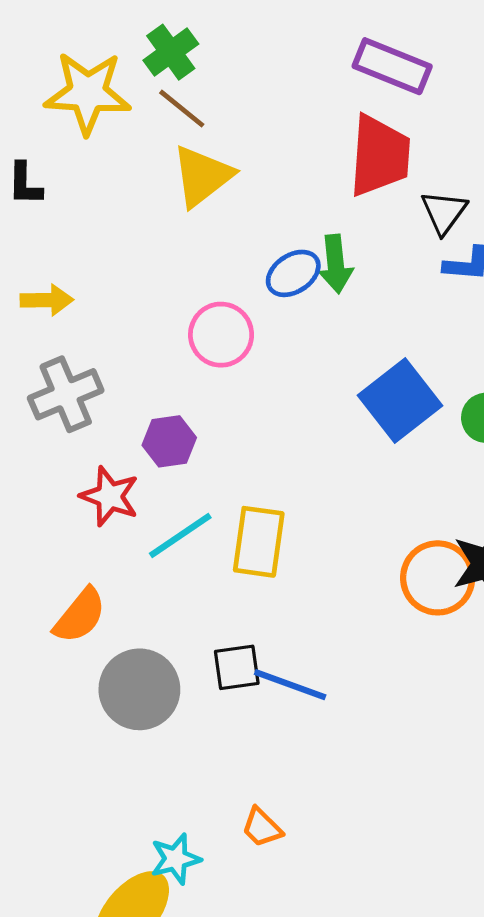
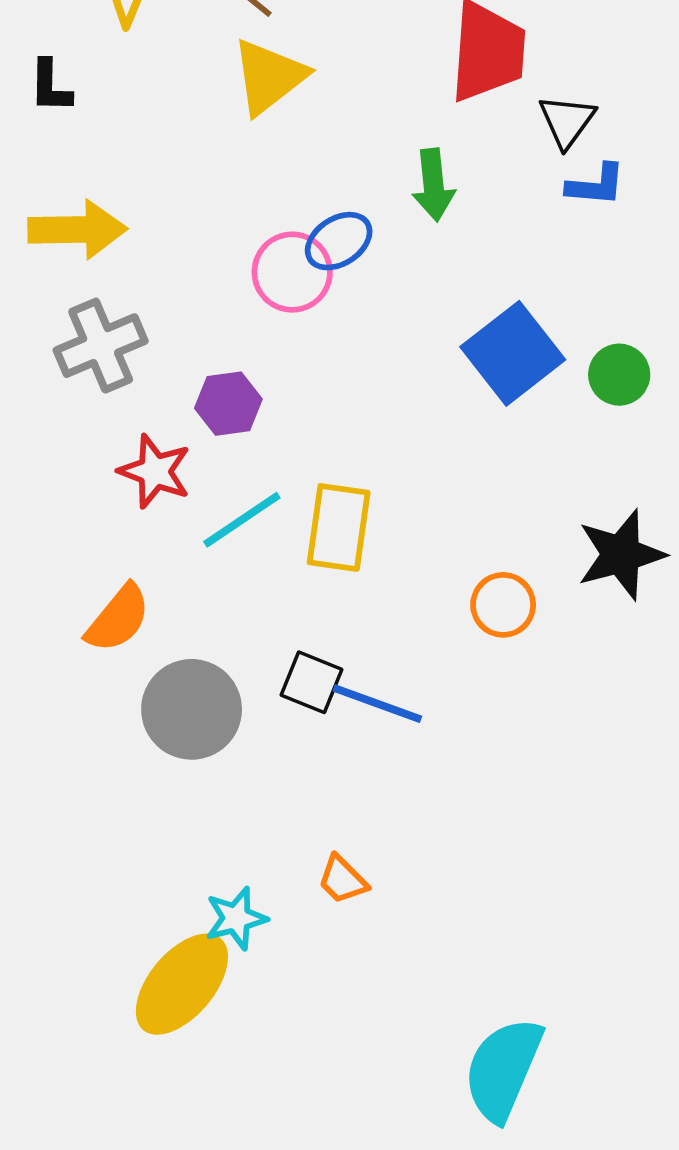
blue ellipse: (293, 273) -> (339, 241), moved
yellow arrow: (47, 300) -> (77, 230), size x1.5
orange circle: (438, 578) -> (503, 605), moved, size x0.7
black square: (237, 667) -> (312, 682), turned 30

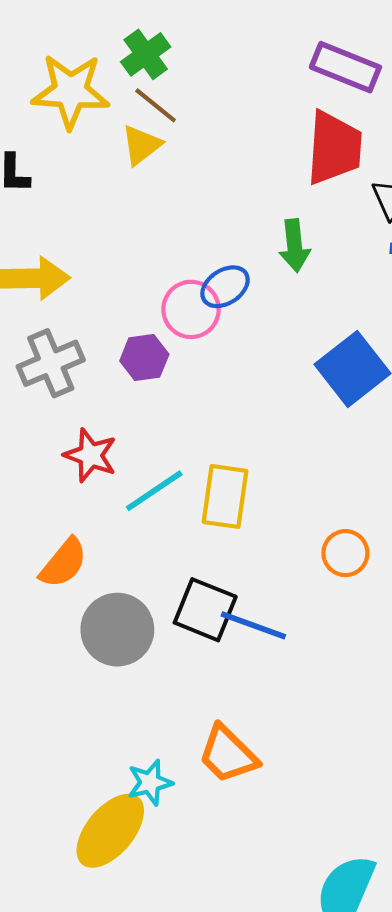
yellow triangle: (269, 77) -> (141, 145), moved, size x0.7
purple hexagon: (228, 404) -> (144, 358), moved
black square: (312, 682) -> (205, 610), size x1.4
orange trapezoid: (342, 880) -> (228, 754), size x1.6

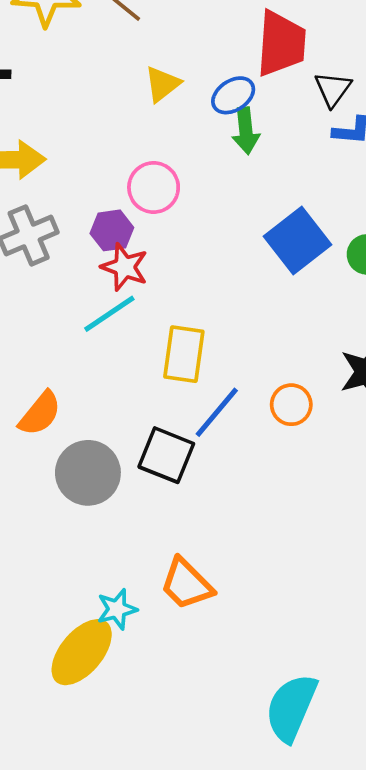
yellow triangle: (141, 145) -> (162, 84), moved
blue ellipse: (225, 287) -> (233, 95), moved
red star: (90, 455) -> (125, 267), moved
cyan line: (154, 491) -> (109, 314), moved
blue line: (253, 625) -> (217, 412), moved, turned -70

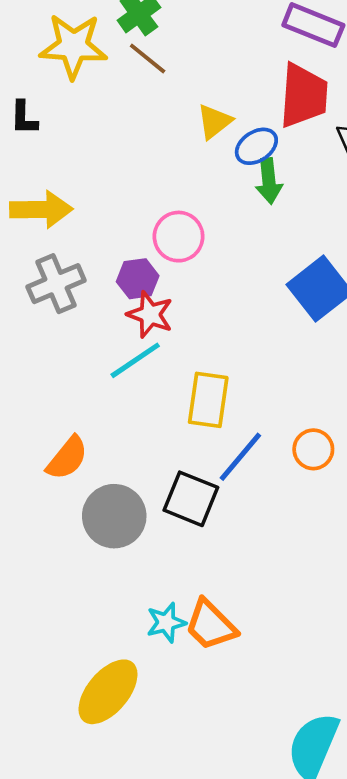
yellow triangle: (162, 84) -> (214, 122), moved
cyan star: (117, 609) -> (166, 623), moved

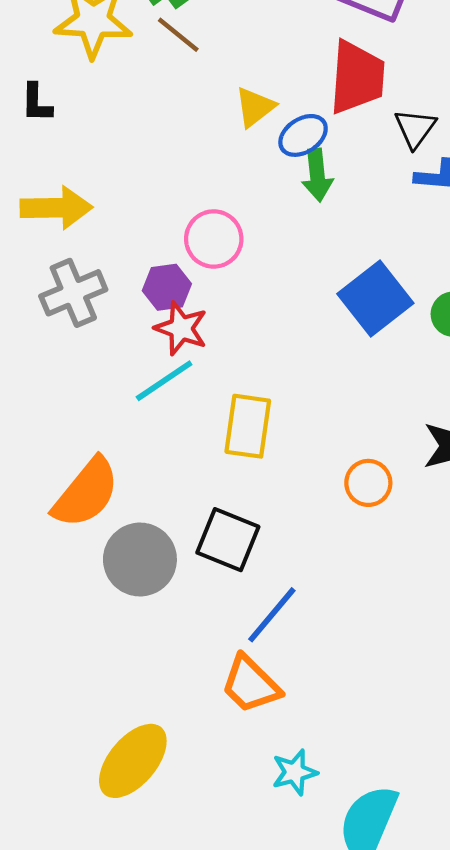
blue line: (240, 457) -> (272, 615), moved
orange semicircle: (67, 458) -> (86, 493), size x1.4
cyan star: (166, 623) -> (295, 772), moved

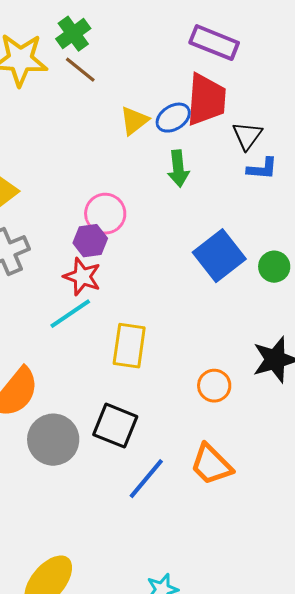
blue ellipse: (303, 135) -> (173, 118), moved
purple hexagon: (167, 287) -> (90, 241), moved
orange trapezoid: (251, 684) -> (211, 465), moved

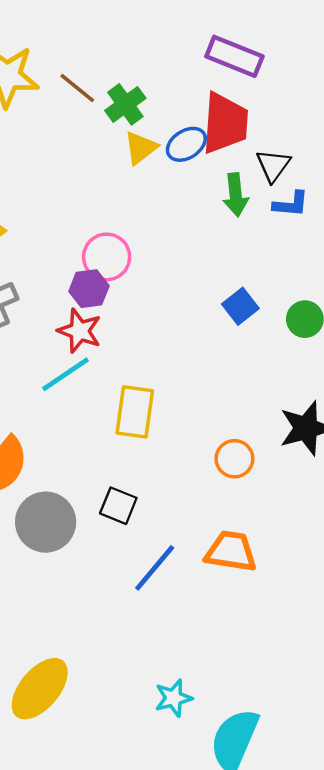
green cross: (73, 34) -> (125, 104), moved
green arrow: (178, 169) -> (236, 195), moved
blue square: (219, 256) -> (240, 306), size x0.6
black square: (115, 426) -> (118, 506), size x0.7
orange trapezoid: (211, 465) -> (231, 551), turned 144

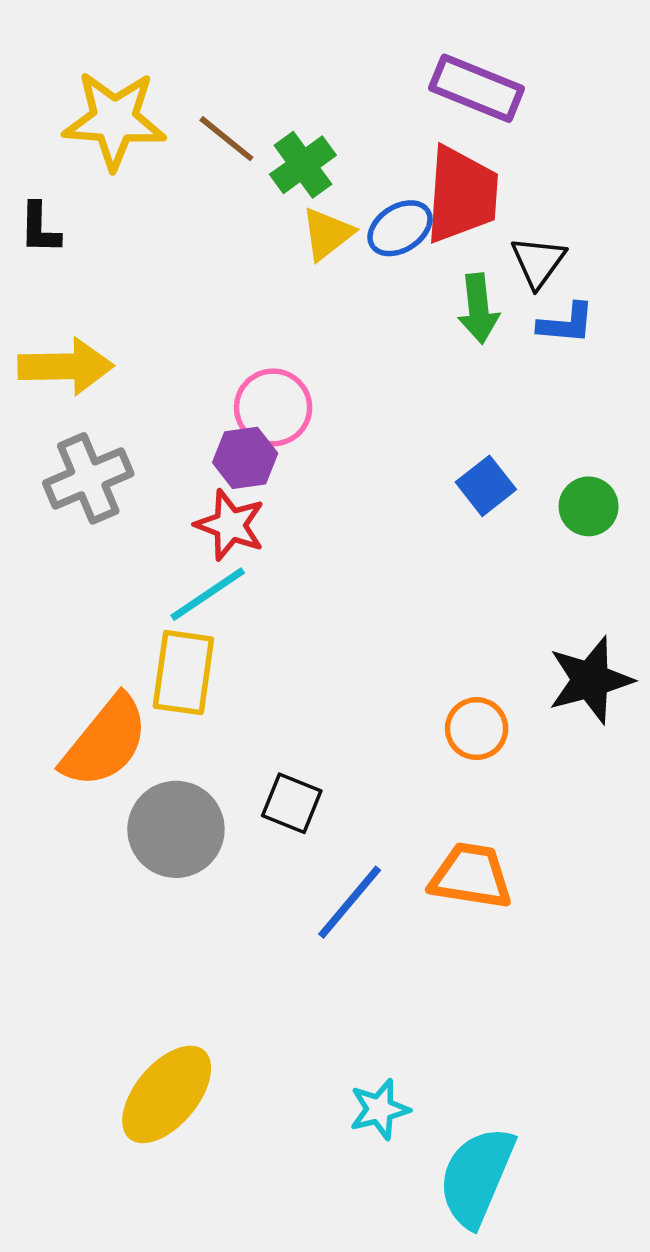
yellow rectangle: (135, 412) -> (183, 673), moved

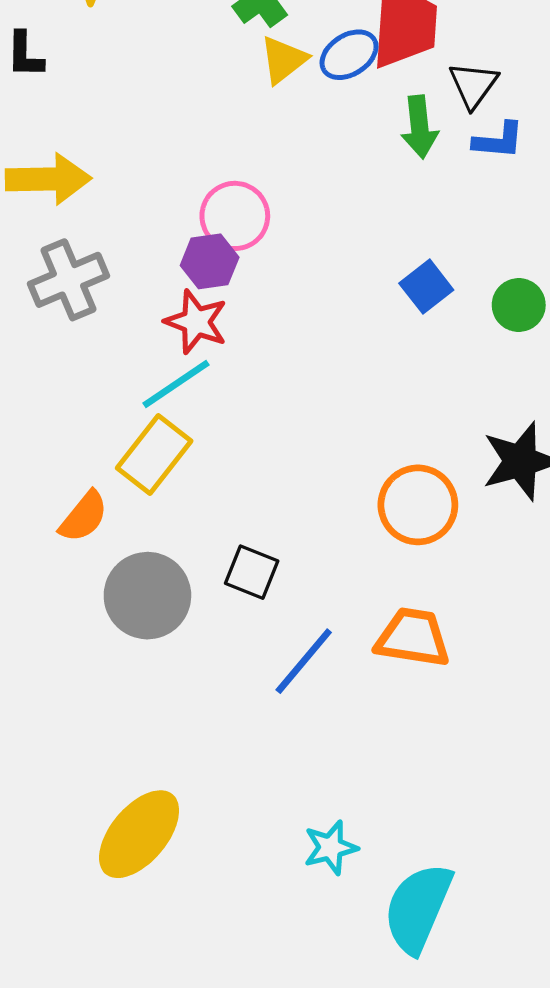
yellow rectangle: (183, 673) -> (154, 455), turned 30
orange circle: (477, 729) -> (418, 505), size x1.4
orange semicircle: (105, 742) -> (84, 517), size x0.6

